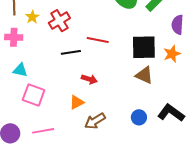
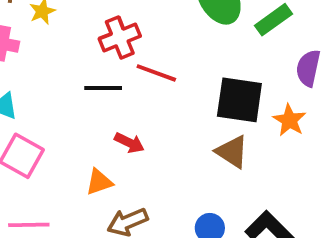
red cross: (59, 21) -> (120, 37), moved
orange star: (172, 54) -> (289, 120), turned -30

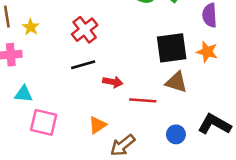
red line: (156, 73) -> (143, 100), moved
red arrow: (129, 143) -> (113, 82), moved

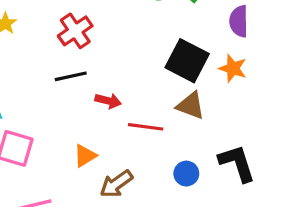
black square: (172, 48) -> (187, 61), turned 32
black L-shape: (214, 124) -> (237, 163), turned 40

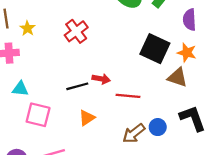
black line: (71, 76) -> (77, 86), moved
brown triangle: (191, 106) -> (177, 77), moved
brown arrow: (116, 184) -> (134, 133), moved

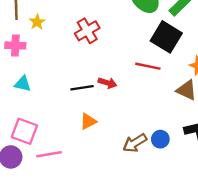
black square: (155, 49) -> (166, 37), moved
red line: (128, 96) -> (148, 66), moved
pink square: (38, 115) -> (24, 131), moved

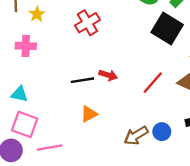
pink cross: (15, 45) -> (26, 46), moved
red line: (148, 66) -> (153, 83), moved, turned -60
cyan triangle: (23, 84) -> (19, 94), moved

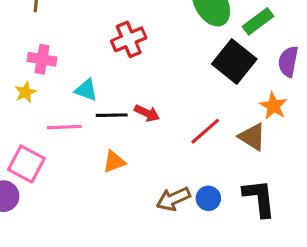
yellow star: (37, 14) -> (25, 92), moved
cyan triangle: (19, 94) -> (86, 90), moved
pink line: (50, 147) -> (64, 127), moved

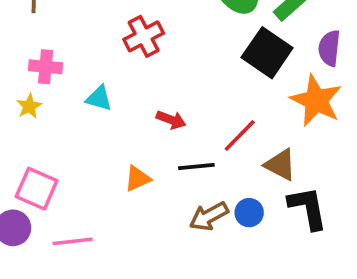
orange star: (273, 106) -> (316, 100), size x1.6
black line: (112, 115) -> (196, 166), moved
pink line: (64, 127) -> (73, 241), moved
brown triangle: (252, 137) -> (280, 165), moved

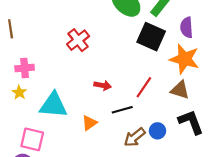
cyan triangle: (99, 98) -> (53, 105), moved, size x1.8
brown triangle: (280, 165) -> (180, 90), moved

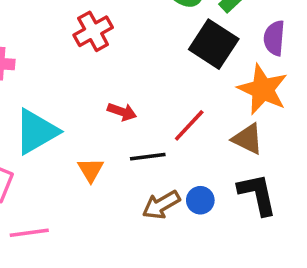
cyan triangle: (53, 105) -> (36, 132), turned -44
orange triangle: (89, 123) -> (91, 170), turned -35

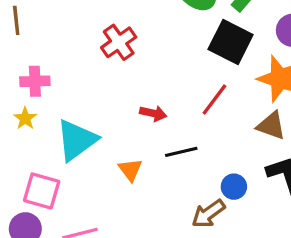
red line: (189, 125) -> (214, 99), moved
brown arrow: (161, 205) -> (208, 214), moved

